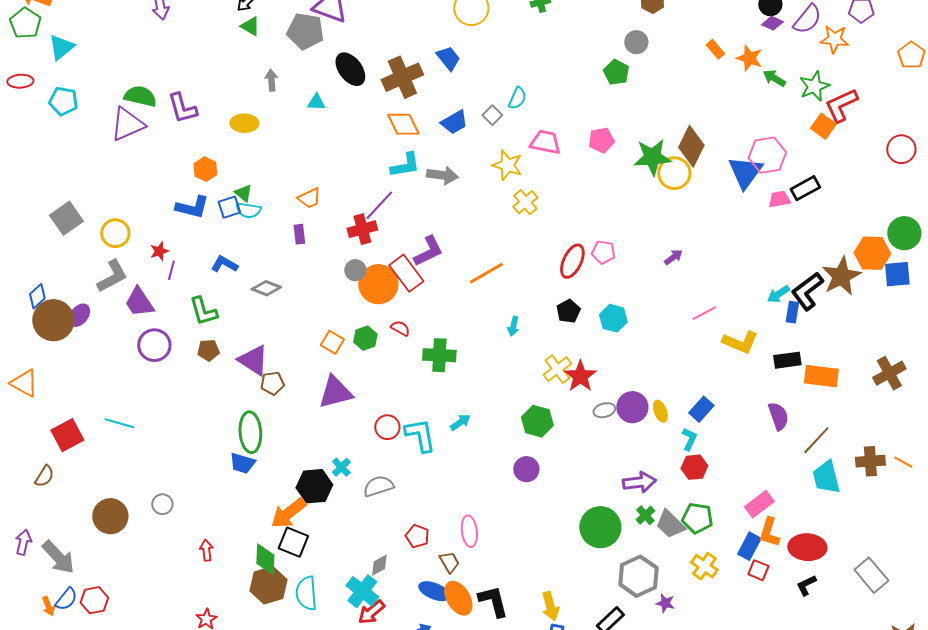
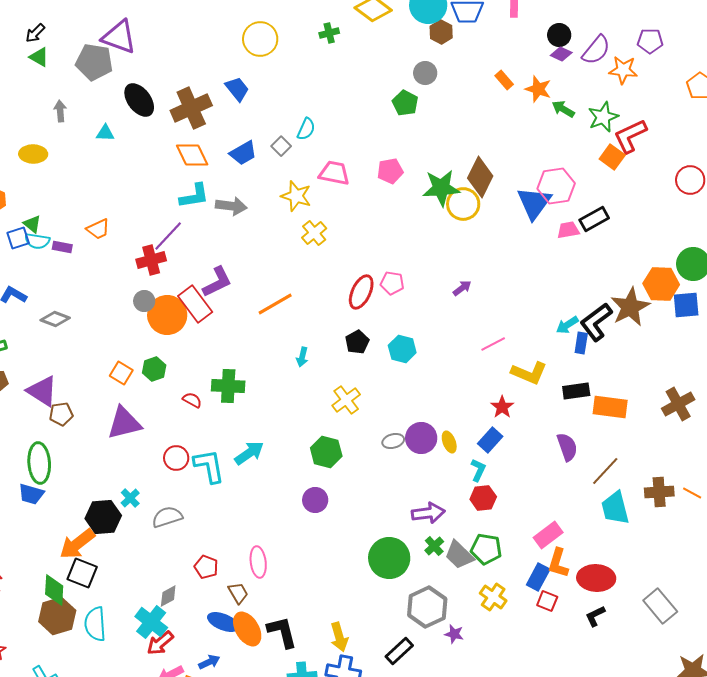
purple rectangle: (299, 234) -> (62, 247), moved, turned -72
red semicircle: (400, 328) -> (192, 400), moved
red star: (580, 376) -> (502, 407), moved, size x0.7
cyan arrow: (460, 422) -> (249, 453), size x1.4

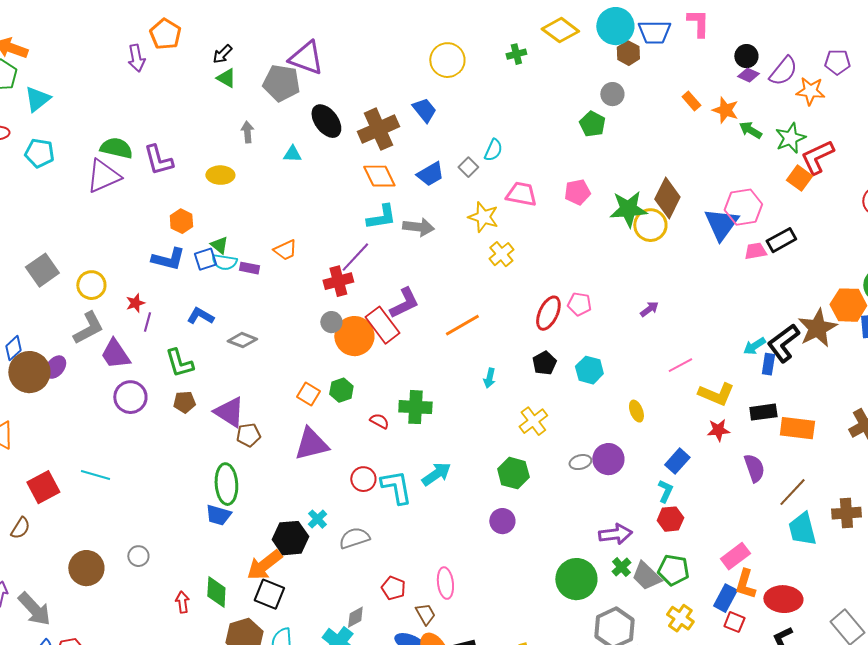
red star: (502, 407) -> (718, 430), moved, turned 30
yellow ellipse: (449, 442) -> (636, 411), moved
green diamond: (54, 590) -> (216, 592), moved

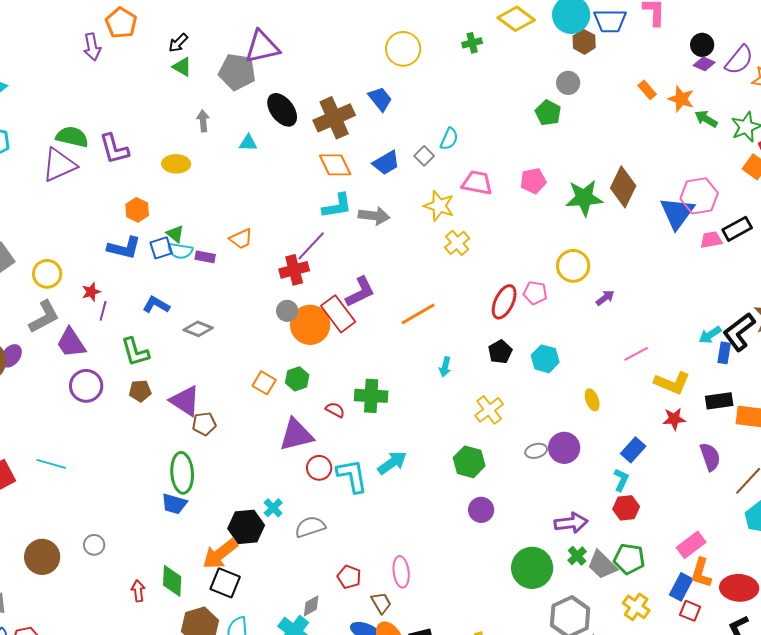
purple triangle: (306, 58) -> (262, 47), turned -33
yellow circle: (650, 225) -> (573, 266), moved
purple triangle: (311, 444) -> (296, 435), moved
purple circle: (502, 521) -> (481, 510), moved

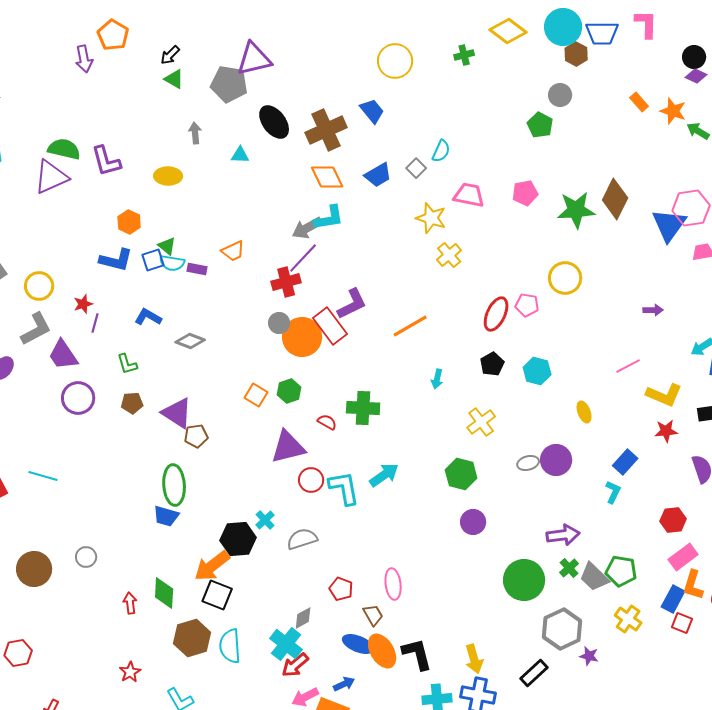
gray arrow: (374, 216) -> (307, 228), moved, turned 144
purple arrow: (605, 298) -> (653, 310), moved, turned 36
green L-shape: (135, 352) -> (127, 364), size x0.7
red hexagon: (626, 508) -> (673, 520), moved

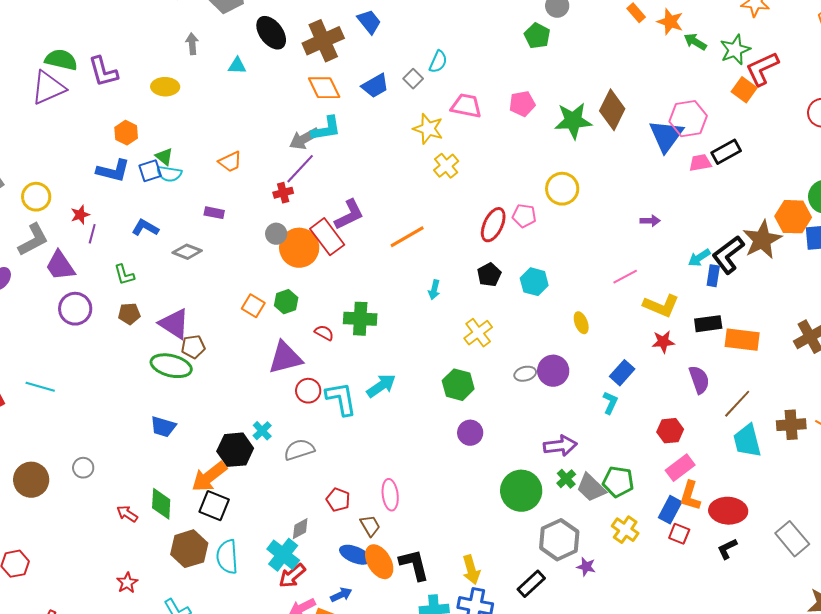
purple rectangle: (197, 269) -> (214, 213), moved
red cross: (286, 282) -> (283, 193), size x0.7
green ellipse: (174, 485) -> (171, 366), moved, turned -72
red arrow: (130, 603) -> (127, 514), turned -50

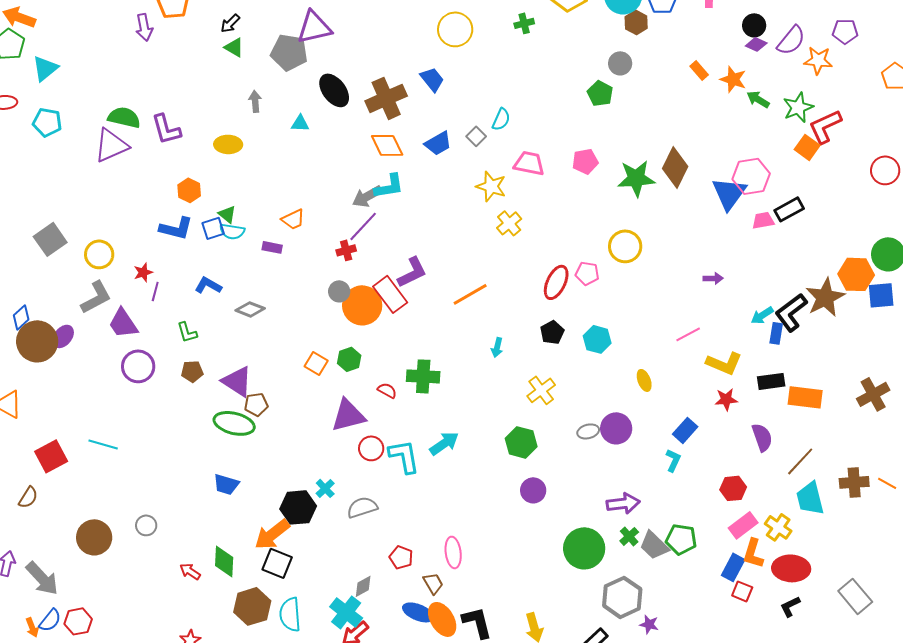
purple rectangle: (214, 213) -> (272, 247), moved
yellow cross: (625, 530) -> (778, 527), moved

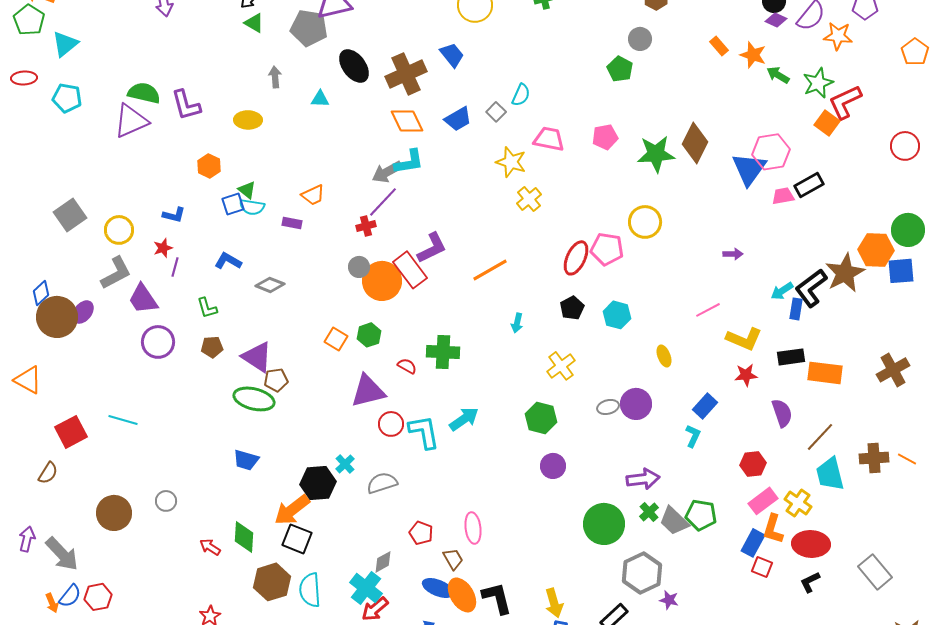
blue L-shape: (176, 228) -> (174, 215), moved, size x0.7
pink pentagon: (587, 273) -> (607, 249), size x1.4

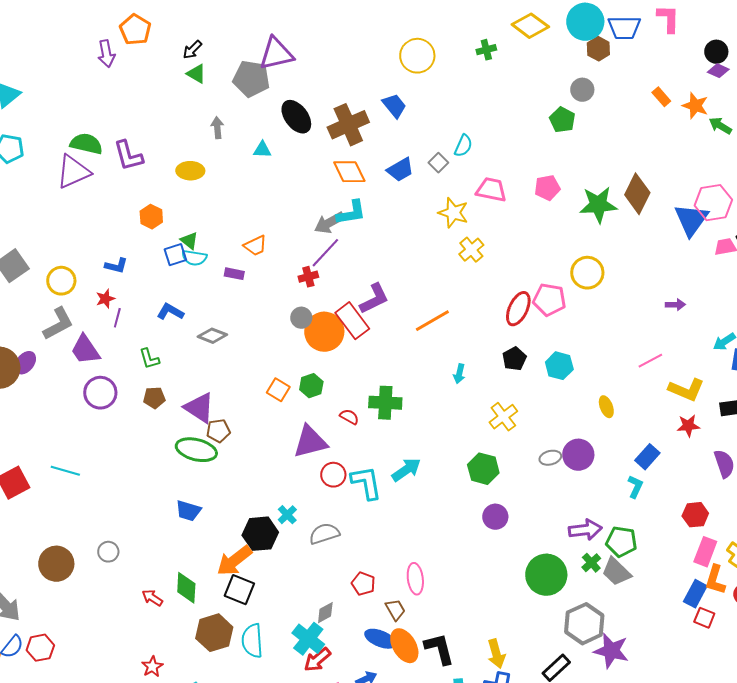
pink rectangle: (763, 501) -> (705, 552), turned -32
green pentagon: (701, 515) -> (621, 542), moved
purple star: (669, 600) -> (611, 651), size x1.8

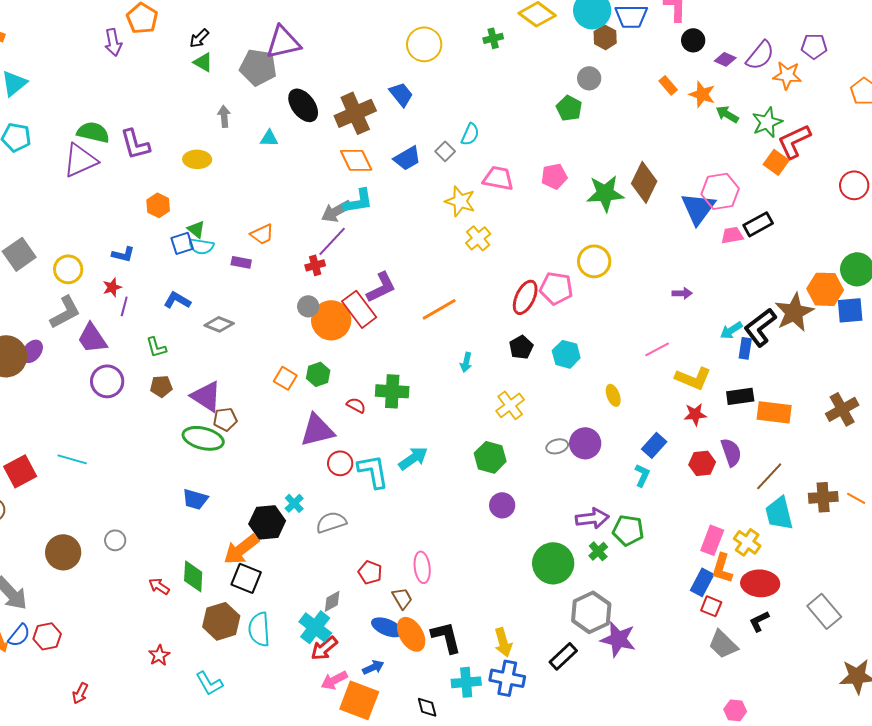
black circle: (716, 52) -> (693, 40), moved
red hexagon: (695, 515) -> (702, 463), moved
gray trapezoid: (616, 572) -> (723, 644), moved

